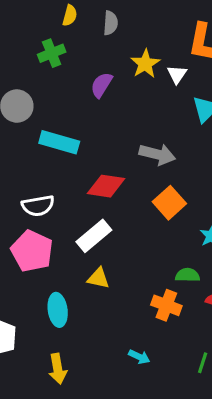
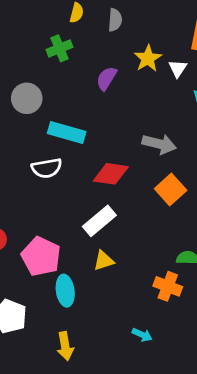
white semicircle: (38, 206) -> (47, 168), moved
pink pentagon: (32, 251) -> (41, 256), moved
yellow triangle: (98, 278) -> (104, 261), turned -30

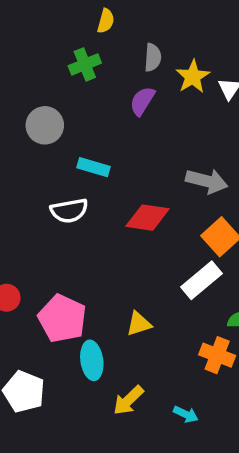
gray semicircle: (115, 20) -> (153, 57), moved
cyan rectangle: (67, 132) -> (94, 167), size x0.7
white rectangle: (99, 221) -> (201, 280), moved
yellow arrow: (65, 346) -> (128, 400), moved, turned 56

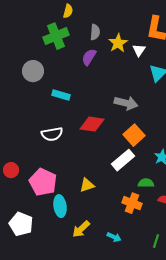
green cross: (85, 64) -> (56, 36), size x1.4
white semicircle: (69, 211) -> (52, 134), moved

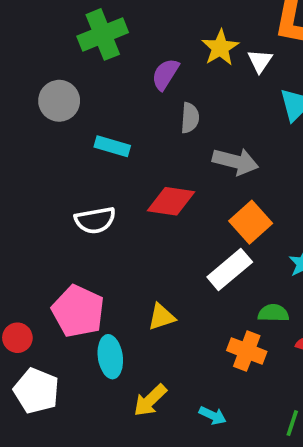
gray semicircle: (95, 32) -> (190, 118), moved
red circle: (11, 170) -> (17, 338), moved

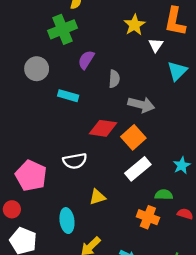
yellow star: (220, 48) -> (134, 25), moved
purple semicircle: (165, 74) -> (86, 60), moved
white semicircle: (95, 220) -> (75, 161), moved
orange square: (251, 222) -> (133, 137), moved
pink pentagon: (78, 311) -> (31, 176), moved

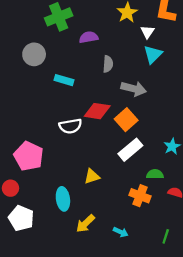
purple semicircle: (86, 60) -> (89, 37), moved, turned 48
cyan triangle: (177, 71) -> (153, 54), moved
white semicircle: (75, 161) -> (70, 126), moved

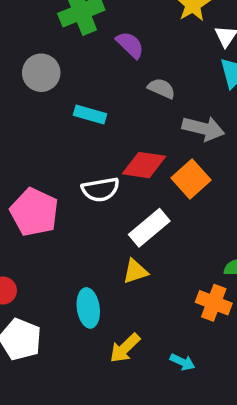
purple semicircle: (89, 37) -> (130, 45), turned 54
gray semicircle: (108, 64) -> (161, 88), turned -70
white rectangle: (130, 150) -> (149, 228), moved
pink pentagon: (29, 156) -> (34, 212), moved

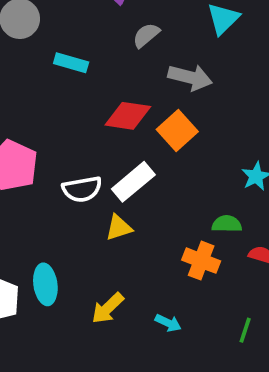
gray semicircle: (161, 88) -> (146, 35), turned -64
white semicircle: (100, 189) -> (82, 189), moved
cyan ellipse: (88, 308) -> (45, 284), moved

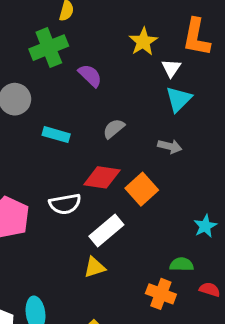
gray semicircle: (146, 35) -> (114, 129), moved
gray arrow: (190, 77) -> (170, 146), moved, size x0.7
white semicircle: (82, 189) -> (65, 204), moved

